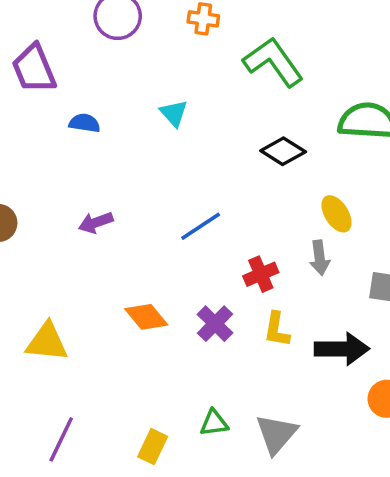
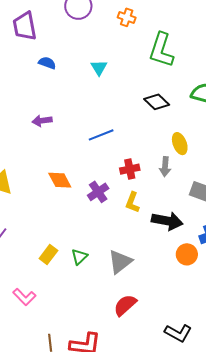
green L-shape: (273, 62) -> (161, 50), turned -138
green triangle: (214, 423) -> (79, 257), moved, turned -48

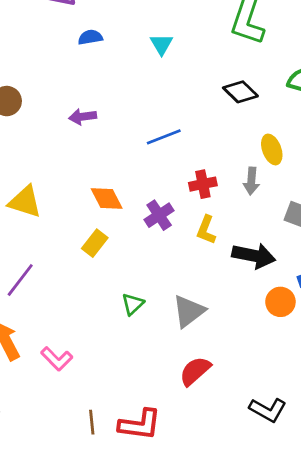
blue semicircle: (47, 63) -> (90, 37), turned -30
yellow rectangle: (48, 254) -> (95, 243), moved

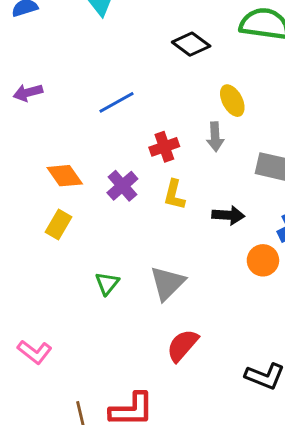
black arrow: (254, 256) -> (228, 215), size x0.7

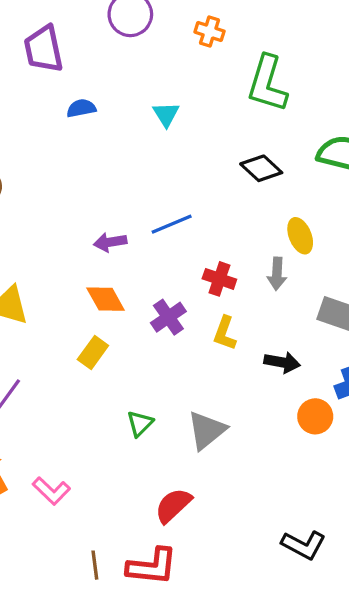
purple arrow: (28, 93) -> (110, 242), moved
red cross: (164, 147) -> (219, 279), turned 32
red semicircle: (182, 345) -> (173, 505), moved

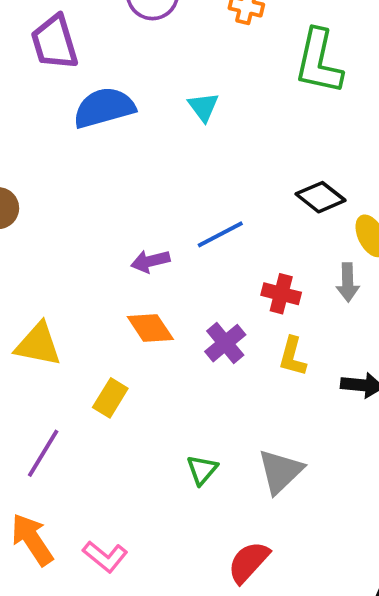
blue semicircle: (81, 108) -> (104, 108), size x1.8
black diamond: (261, 168) -> (320, 197), moved
yellow rectangle: (93, 352) -> (110, 398), moved

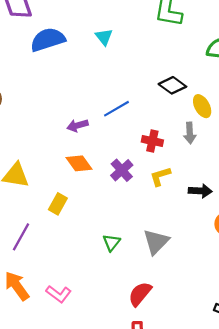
yellow L-shape: (292, 356) -> (160, 176), turned 60

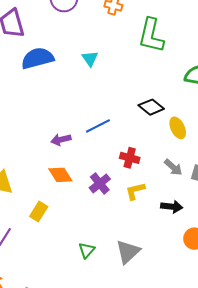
gray arrow: (190, 133) -> (173, 167), moved, turned -48

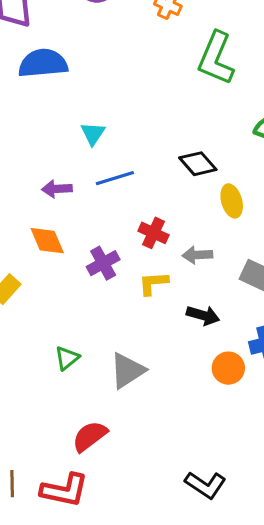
cyan triangle: (90, 58) -> (93, 134), moved
gray arrow: (173, 167) -> (197, 255), moved, turned 126

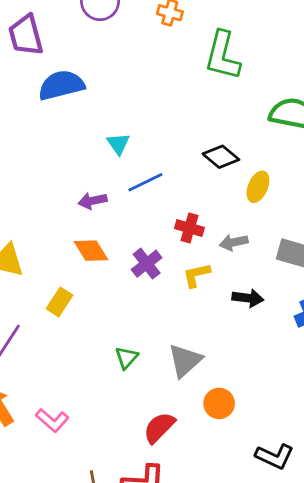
yellow ellipse: (232, 201) -> (258, 187), turned 48
orange circle: (228, 368) -> (219, 403), moved

